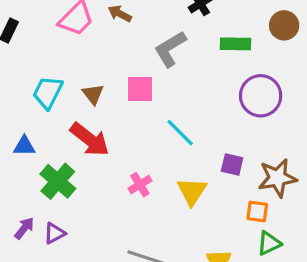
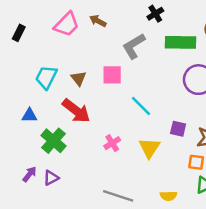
green rectangle: (235, 44) -> (181, 42), size x1.4

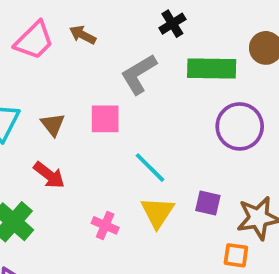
red arrow: (76, 111) -> (49, 175), size x0.7
pink cross: (112, 143) -> (105, 225), turned -35
yellow triangle: (149, 148) -> (157, 212), moved

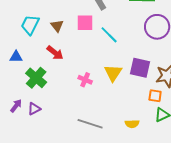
cyan line: (150, 168) -> (109, 35), moved
purple square: (208, 203) -> (140, 68), size x1.5

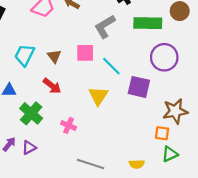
purple square: (140, 68) -> (139, 87), moved
yellow triangle: (113, 73) -> (98, 96), moved
pink cross: (85, 80) -> (69, 125), moved

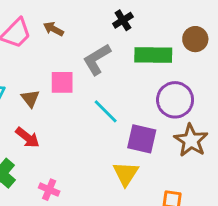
pink square: (85, 53) -> (62, 82), moved
yellow triangle: (98, 96) -> (126, 174), moved
brown star: (175, 111) -> (191, 140), moved, turned -30

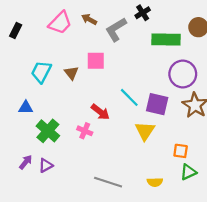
gray L-shape: (97, 59) -> (116, 29), moved
cyan line: (106, 111) -> (129, 97), moved
red arrow: (27, 137) -> (100, 112), moved
pink cross: (49, 190) -> (85, 131), moved

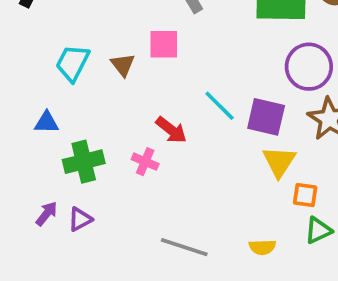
green cross: (48, 131) -> (84, 162), turned 35
yellow triangle: (145, 131) -> (279, 162), moved

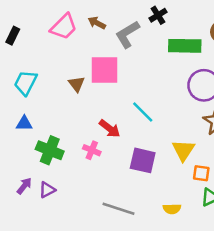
pink square: (164, 44) -> (104, 70), size x1.4
cyan trapezoid: (73, 63) -> (26, 83), moved
purple square: (266, 117) -> (143, 160), moved
green cross: (84, 162) -> (50, 150), turned 36

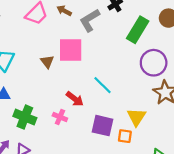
green rectangle: (185, 46) -> (138, 30), turned -60
orange square: (201, 173) -> (125, 136), moved

